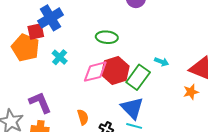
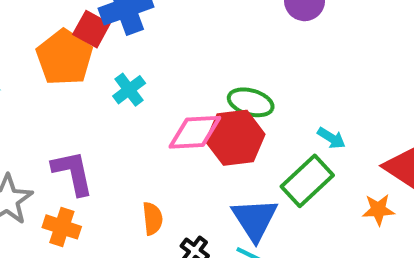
red square: (36, 31) -> (91, 29), turned 30
green ellipse: (107, 37) -> (251, 102), moved
green rectangle: (138, 77) -> (307, 181), moved

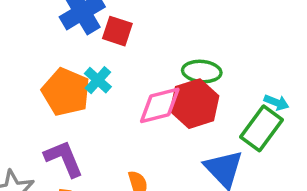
red square: (91, 29) -> (117, 31), moved
orange pentagon: (64, 57) -> (66, 92), moved
cyan arrow: (331, 138) -> (276, 102), moved

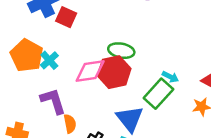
cyan cross: (98, 80) -> (49, 60), moved
purple L-shape: (64, 159) -> (53, 101), moved

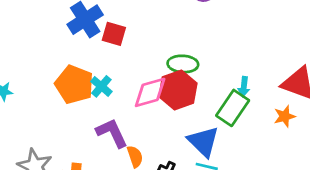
cyan arrow: (170, 77) -> (244, 87), turned 77

